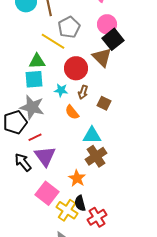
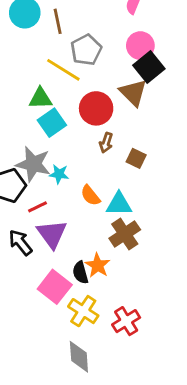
cyan square: (34, 79) -> (52, 123), moved, turned -30
cyan star: (61, 90) -> (59, 174), moved
orange semicircle: (72, 112) -> (90, 195), moved
black semicircle: (80, 203) -> (80, 273), moved

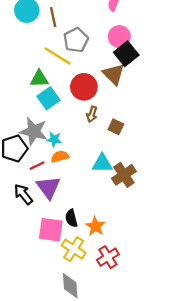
orange semicircle: (90, 195) -> (60, 157), moved, turned 114
brown cross: (125, 234) -> (124, 175), moved
orange star: (98, 265) -> (95, 226), moved
pink square: (55, 287) -> (51, 230), turned -30

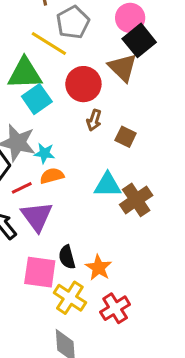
green triangle: (39, 79) -> (25, 74), size x1.4

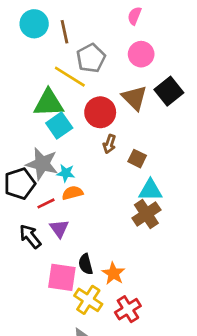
black square: (139, 40) -> (169, 91), moved
cyan triangle: (108, 185) -> (150, 190), moved
purple triangle: (37, 216) -> (59, 229), size x0.7

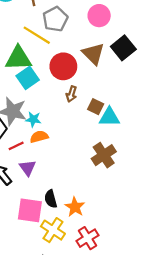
cyan triangle: (150, 190) -> (109, 117), moved

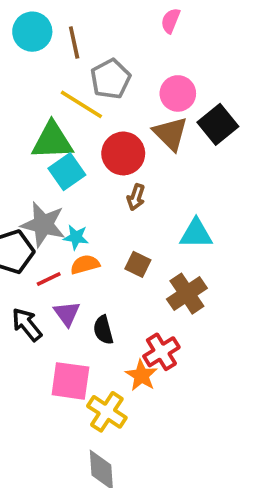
pink circle: (99, 16) -> (178, 93), moved
brown square: (96, 107) -> (138, 264), moved
black semicircle: (51, 199) -> (103, 330), moved
red cross: (88, 238) -> (161, 352), moved

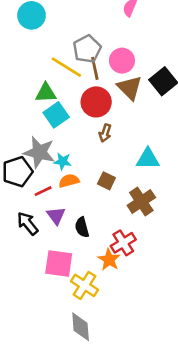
brown line: (74, 43) -> (95, 68), moved
pink circle: (178, 93) -> (122, 61), moved
green triangle: (52, 141) -> (46, 93), size x0.7

